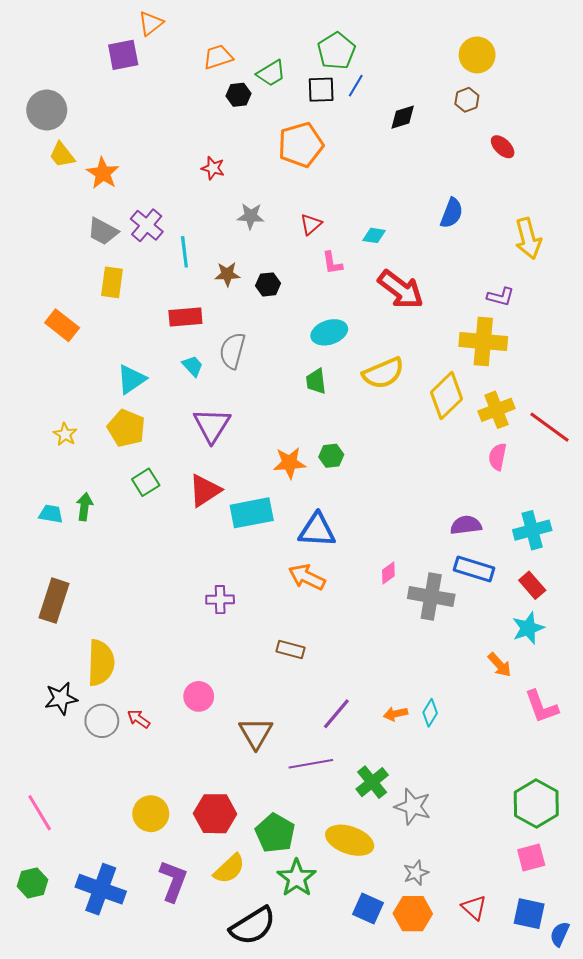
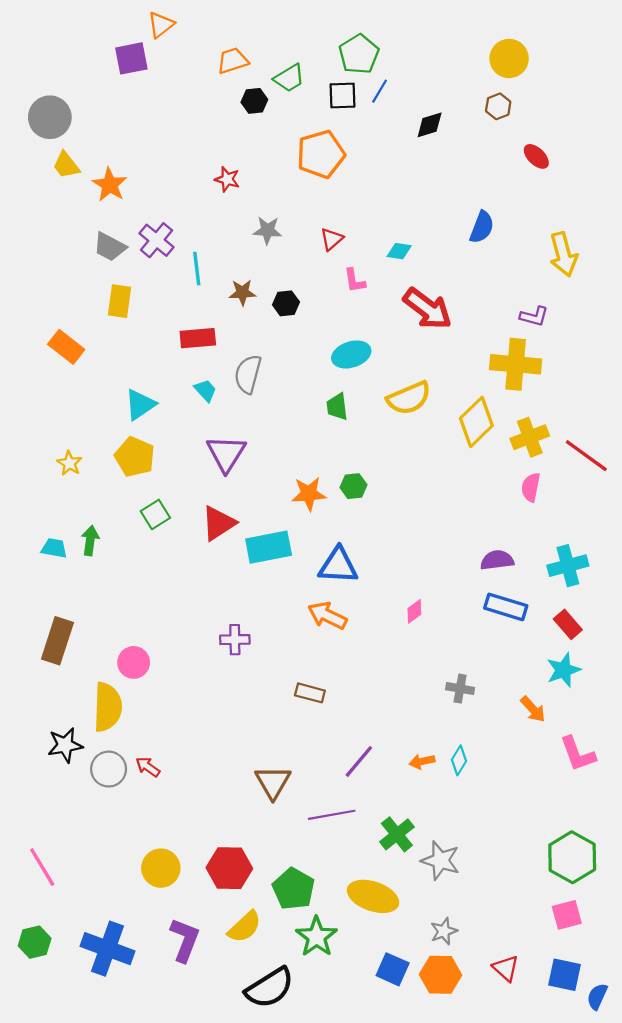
gray cross: (431, 596) -> (460, 689), moved, size x0.6
pink circle: (199, 696) -> (134, 662), moved

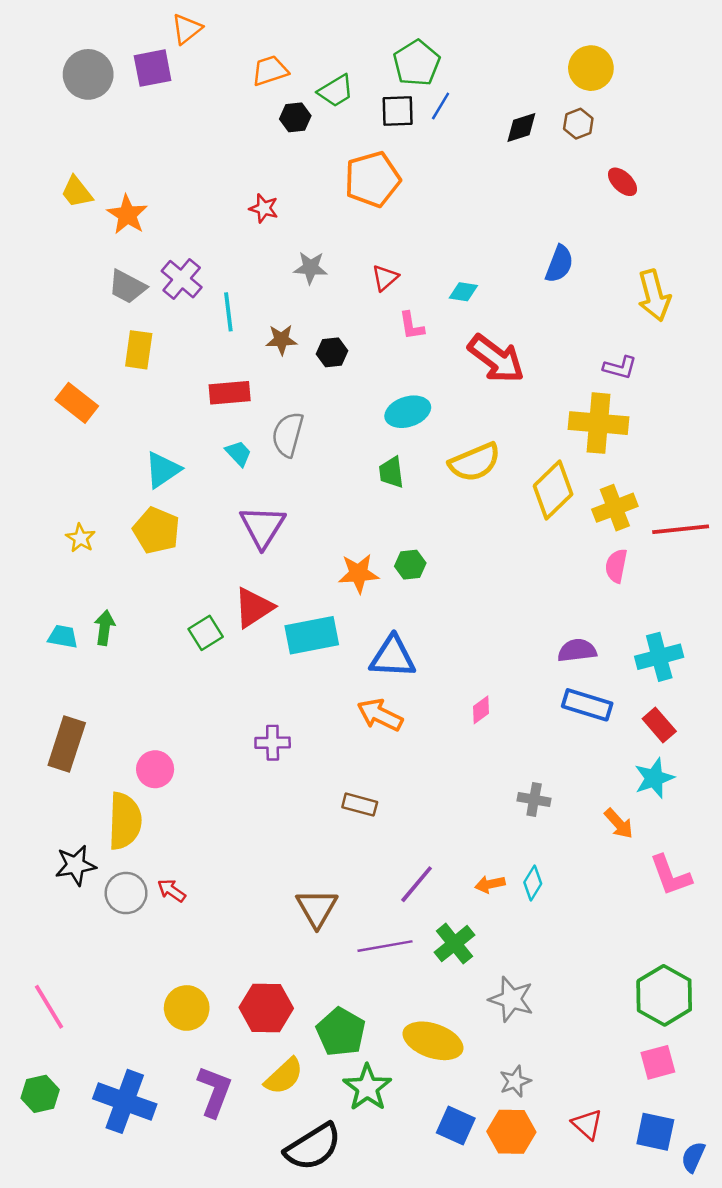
gray circle: (50, 117) -> (88, 74), moved
black diamond: (430, 125) -> (521, 127), moved
red line: (586, 456) -> (681, 529), turned -42
green square: (155, 514) -> (206, 633), moved
green cross: (397, 834) -> (454, 944), moved

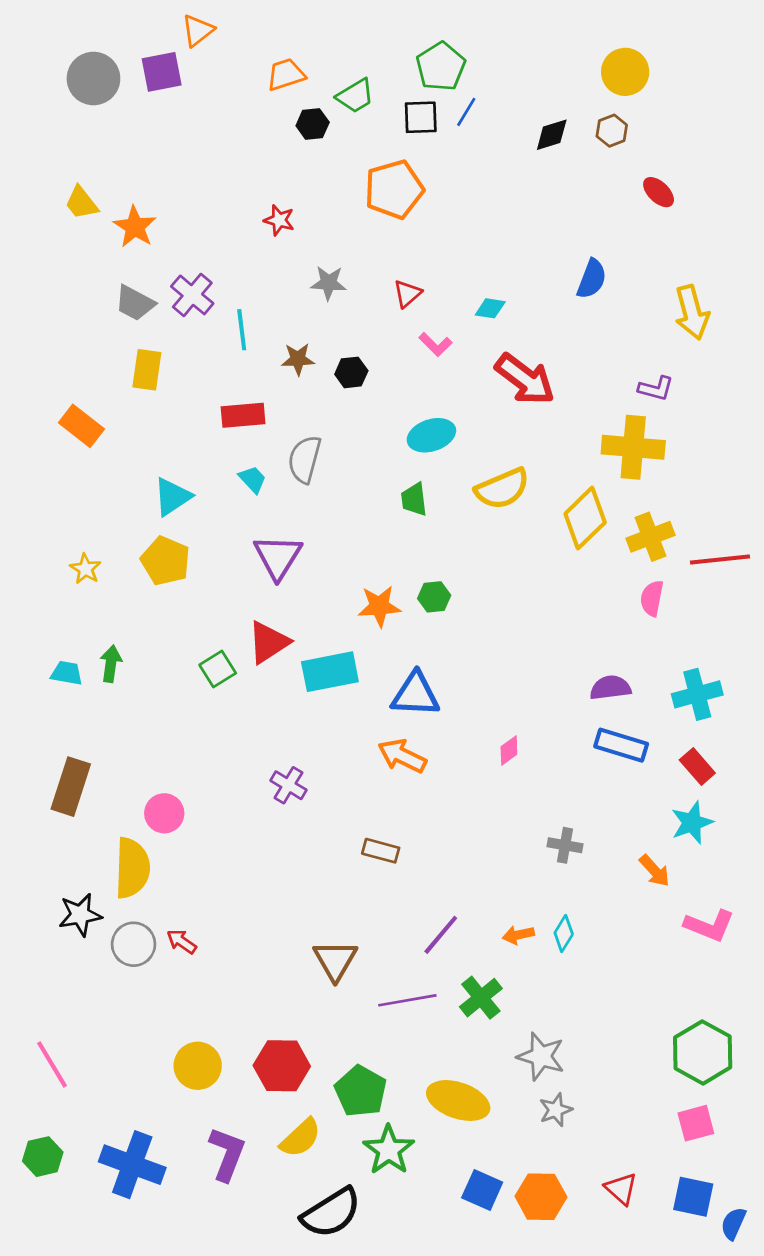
pink L-shape: (412, 326) -> (435, 344), turned -36
purple cross: (273, 743) -> (288, 785), turned 32
pink L-shape: (671, 875) -> (709, 926), turned -48
gray star: (515, 1081) -> (556, 1110), moved

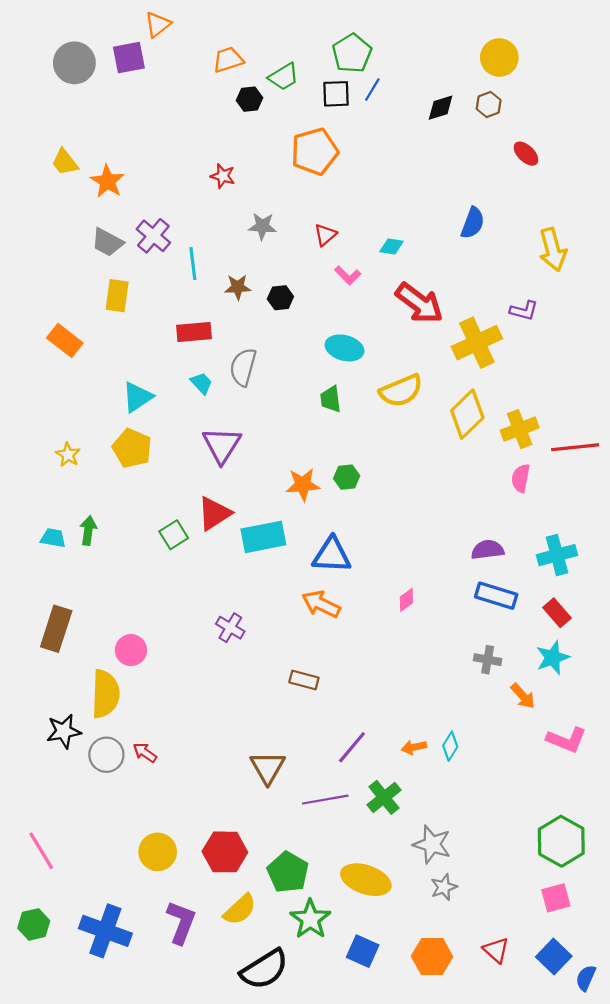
cyan ellipse: (431, 435) -> (345, 348), turned 33
yellow cross: (633, 447) -> (477, 343), moved, turned -30
gray cross: (565, 845) -> (488, 660), moved
blue square: (482, 1190) -> (363, 951), moved
blue square: (693, 1197) -> (554, 957), turned 32

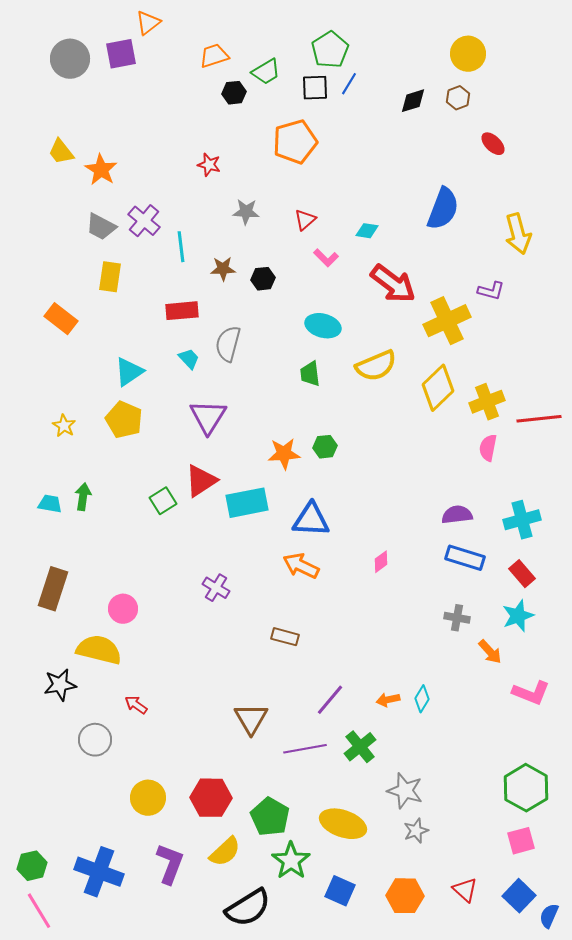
blue semicircle: (473, 223) -> (443, 209), size x1.4
yellow semicircle: (105, 694) -> (99, 650), turned -78
gray circle: (106, 755) -> (95, 740), moved
pink line: (41, 851) -> (39, 911), moved

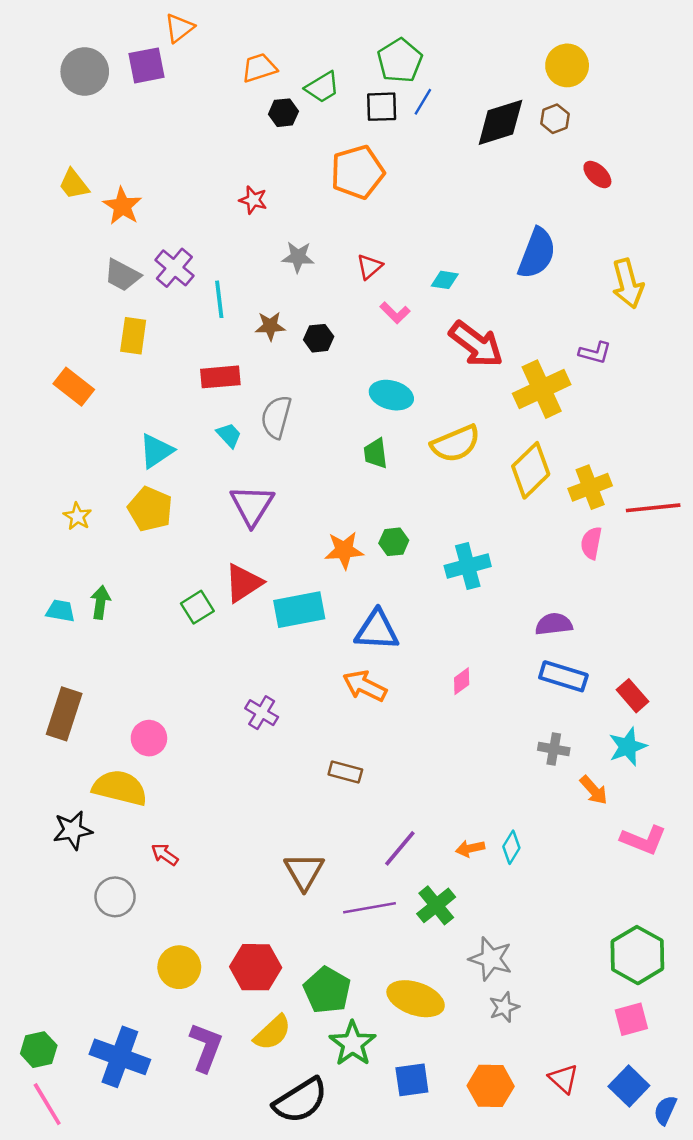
black diamond: (413, 101) -> (500, 122), size x1.6
cyan cross: (522, 520) -> (468, 566), moved
blue square: (340, 891) -> (412, 1080), turned -32

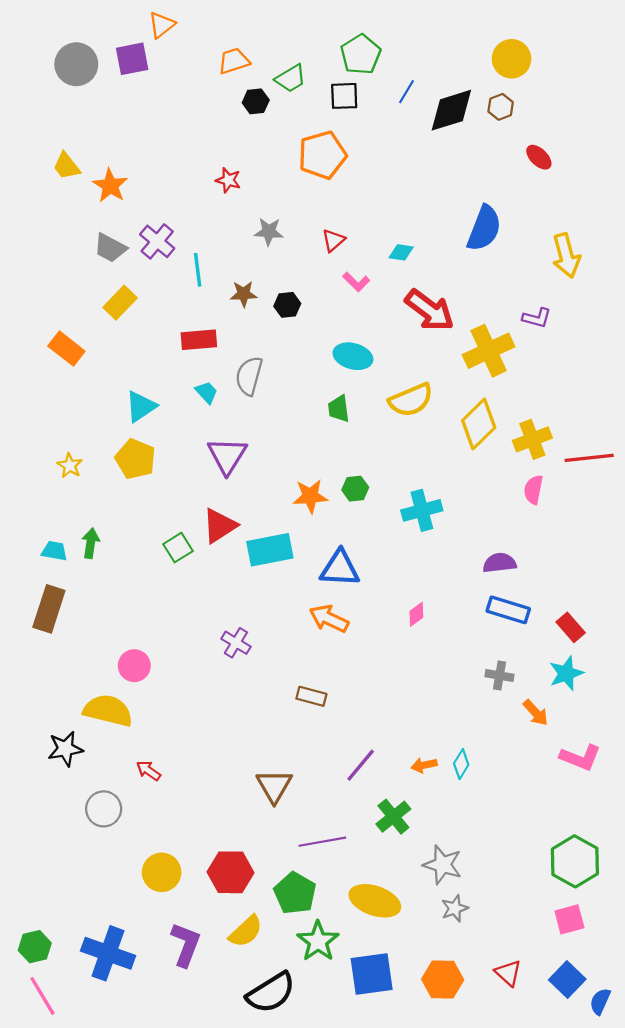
blue line: (423, 102) -> (407, 92), moved
yellow rectangle: (133, 336) -> (120, 303), turned 36
brown rectangle: (64, 714) -> (49, 609), moved
purple line: (370, 908) -> (322, 842), moved
blue square: (412, 1080) -> (372, 974), size x1.4

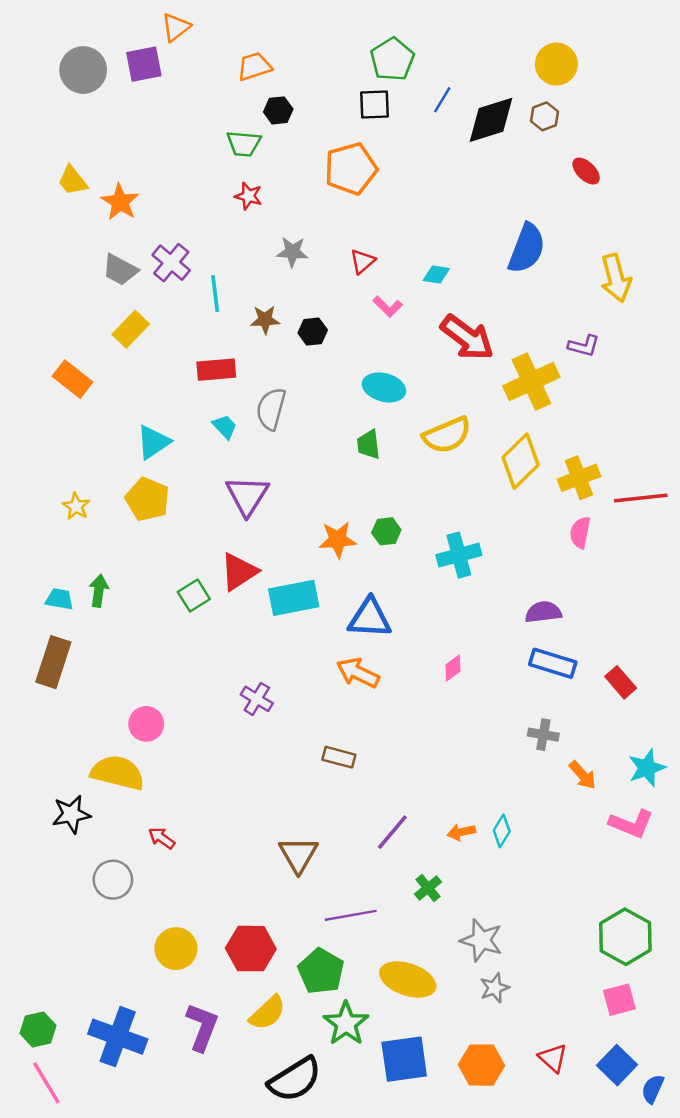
green trapezoid: (291, 78) -> (244, 144), moved, turned 36
cyan star: (566, 673) -> (647, 768), moved
green cross: (393, 817) -> (428, 888), size x0.7

